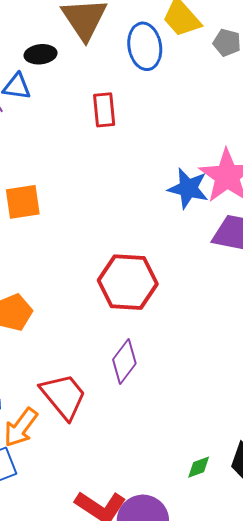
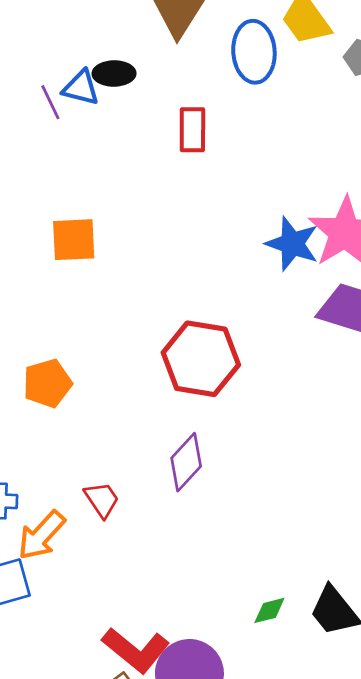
black ellipse: (41, 54) -> (114, 74), moved
red trapezoid: (64, 396) -> (102, 500), size x0.6

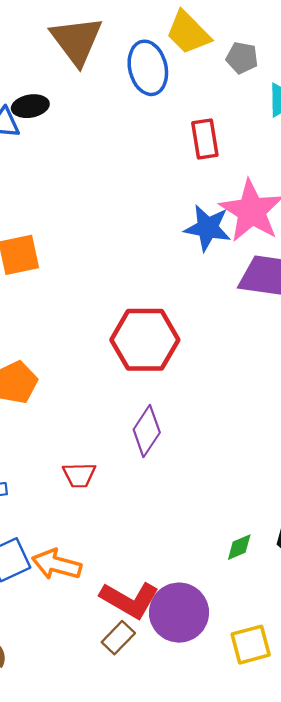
red rectangle: (192, 130) -> (205, 139), moved
red trapezoid: (102, 500) -> (79, 475), turned 132
orange arrow: (41, 535) -> (57, 564), moved, turned 72

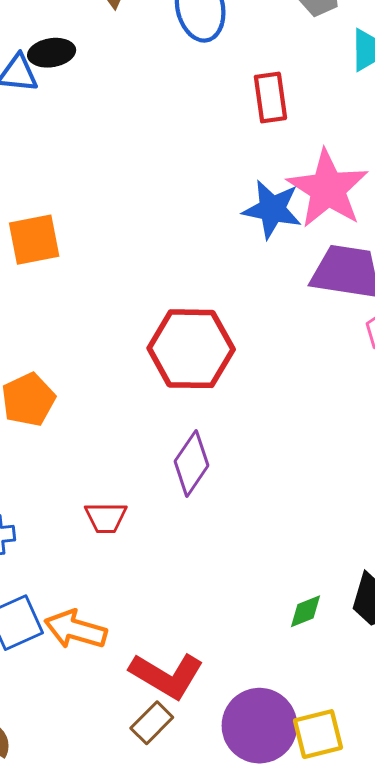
purple circle: (179, 613) -> (259, 726), moved

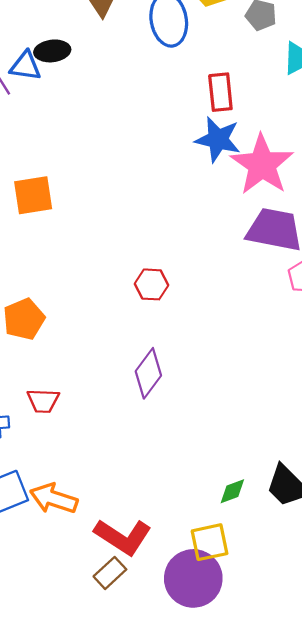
blue star: (272, 209) -> (218, 139), moved
red hexagon: (191, 349) -> (152, 284), size x0.5
red trapezoid: (106, 517) -> (43, 401), moved
yellow square: (318, 734) -> (210, 542), moved

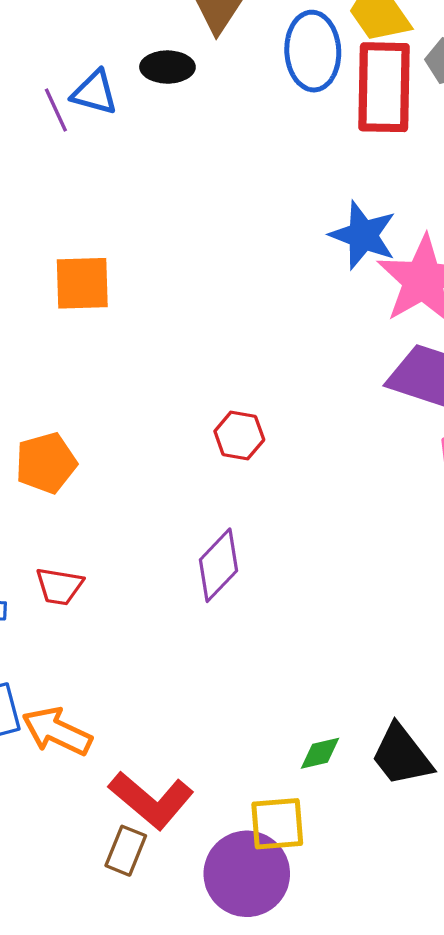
black ellipse: (52, 51) -> (167, 67), moved
red rectangle: (220, 92) -> (384, 87), moved, size x1.6
brown rectangle: (110, 573) -> (126, 851), turned -32

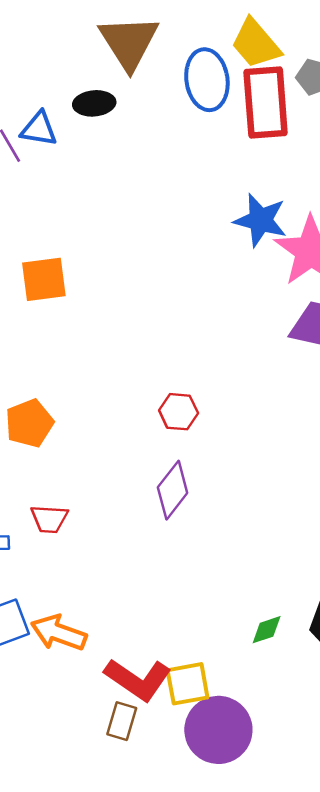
red hexagon: (239, 436) -> (179, 412), moved
yellow square: (277, 824) -> (188, 684), moved

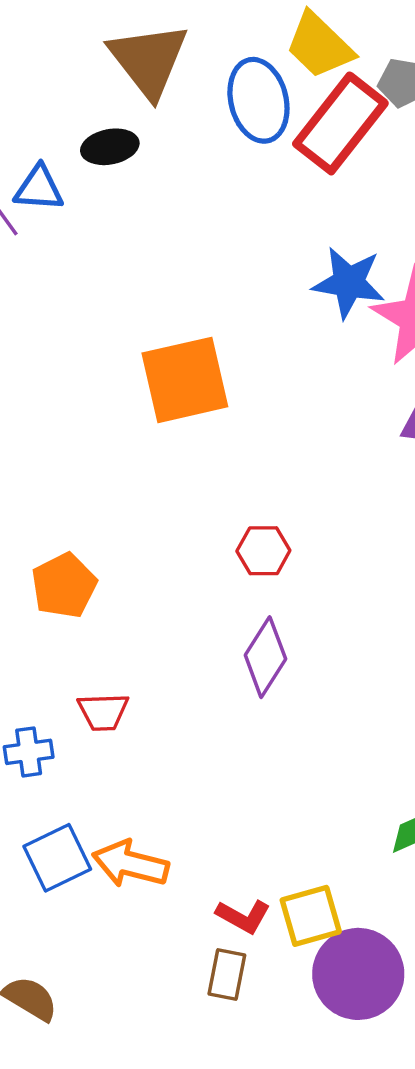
red rectangle: (266, 103) -> (340, 123), turned 48
orange square: (44, 279) -> (185, 380), moved, size x1.4
red L-shape: (138, 679) -> (243, 916), size x0.6

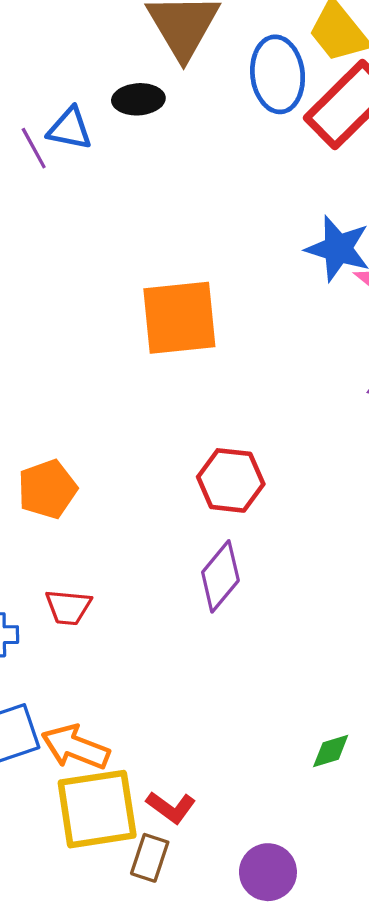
red hexagon: (263, 551) -> (231, 480), size x1.4
yellow square: (311, 916) -> (97, 809), moved, size x1.5
purple circle: (358, 974) -> (268, 872), size x0.7

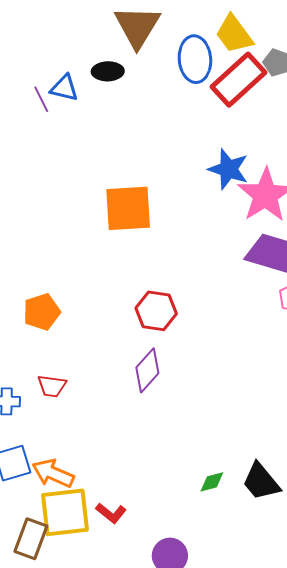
brown rectangle: (150, 858) -> (31, 539), moved, size x1.4

